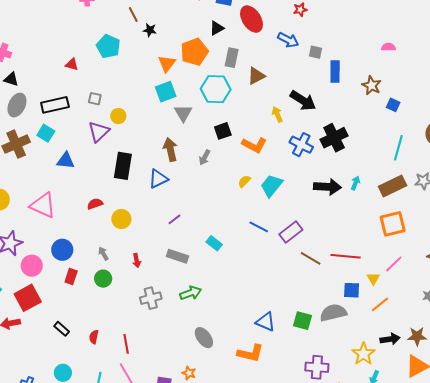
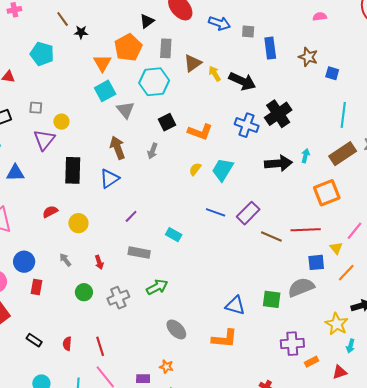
yellow arrow: (277, 114) -> (215, 74), moved
orange square: (393, 224) -> (327, 193), moved
green circle: (103, 279) -> (84, 292), moved

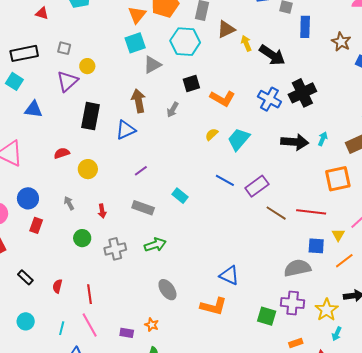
gray triangle: (125, 110) -> (152, 65), turned 30
green square: (272, 299) -> (267, 316), moved
purple cross: (292, 344) -> (293, 303), moved

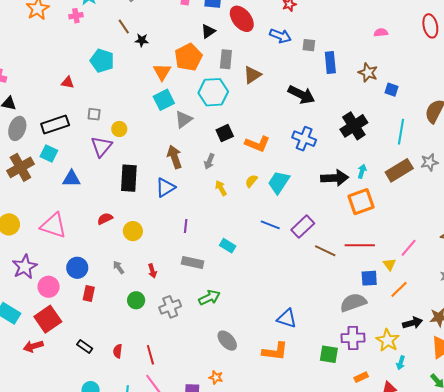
yellow arrow: (246, 43) -> (221, 188), moved
black cross: (302, 93) -> (354, 126), moved
purple line: (141, 171) -> (186, 226), turned -40
orange square: (338, 179) -> (361, 202), moved

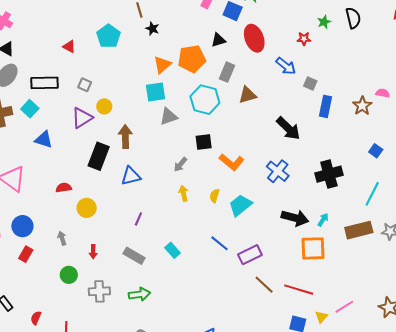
brown star: (368, 73) -> (362, 106), moved
brown arrow: (174, 157) -> (125, 137), moved
yellow semicircle: (251, 181) -> (215, 196), turned -40

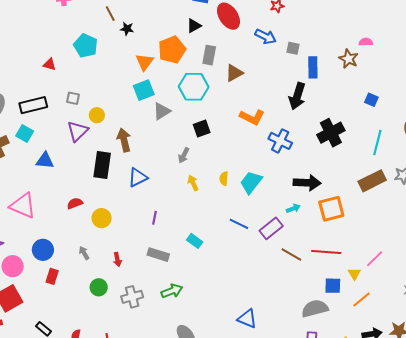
black arrow: (288, 128) -> (297, 96), moved, turned 76
orange L-shape: (232, 162) -> (252, 117), moved
cyan arrow: (323, 220) -> (293, 208), moved, turned 48

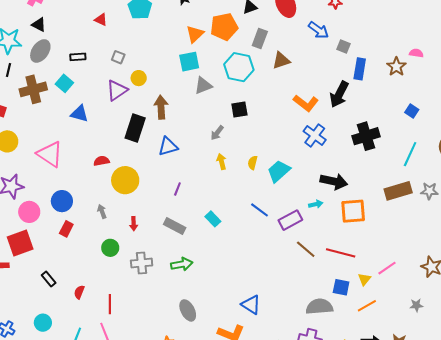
black rectangle: (33, 105) -> (78, 57), size x0.6
orange L-shape: (252, 117) -> (306, 103), moved
yellow circle: (102, 218) -> (125, 180), size x1.4

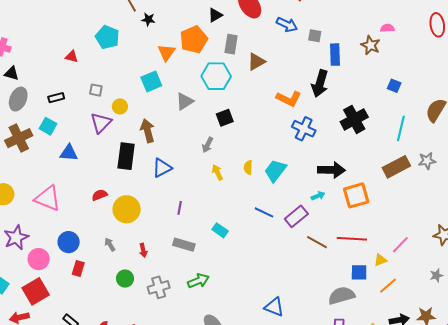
cyan square: (189, 62) -> (151, 81), moved
yellow triangle: (364, 279) -> (380, 260), turned 40

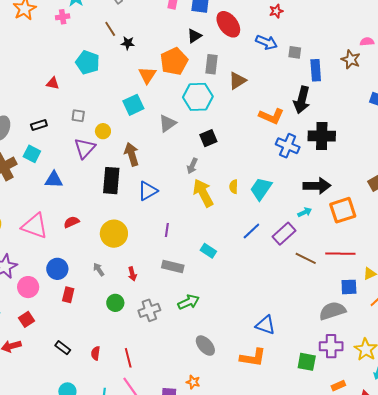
black cross: (354, 119) -> (322, 136), moved, turned 32
yellow arrow: (217, 172) -> (203, 193), size x1.8
red semicircle: (100, 195) -> (71, 222), moved
blue line: (264, 212) -> (251, 231), turned -66
red square: (36, 291) -> (27, 319), size x0.6

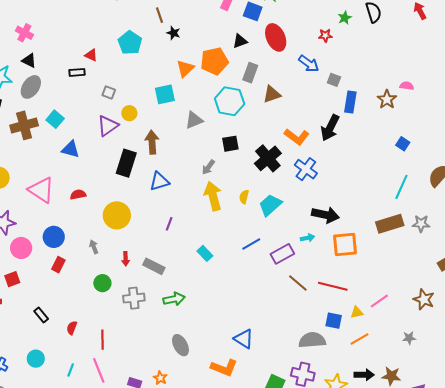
black rectangle: (39, 125) -> (77, 72), moved
black cross: (322, 136) -> (268, 158), moved, turned 36
gray rectangle: (173, 267) -> (154, 266), moved

